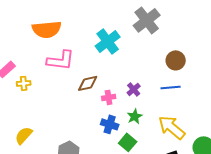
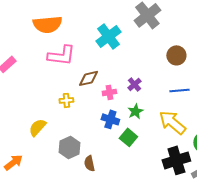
yellow cross: (24, 83) -> (66, 100), moved
blue line: (171, 87) -> (179, 90), moved
yellow semicircle: (24, 135) -> (37, 127), moved

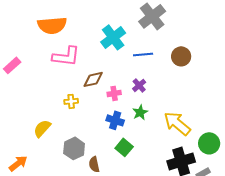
blue line: (179, 90) -> (143, 54), moved
green square: (128, 137) -> (124, 147), moved

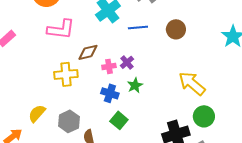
purple cross: (139, 85) -> (127, 62), moved
yellow cross: (71, 101) -> (66, 74), size x1.6
yellow arrow: (177, 123) -> (192, 83), moved
yellow semicircle: (42, 128) -> (37, 113), moved

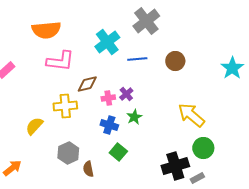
yellow semicircle: (37, 113) -> (34, 126), moved

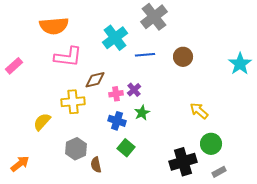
yellow arrow: (191, 115) -> (199, 111), size x0.7
gray rectangle: (197, 178) -> (219, 172), moved

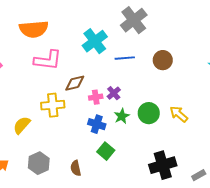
green circle: (211, 144) -> (149, 113), moved
gray hexagon: (76, 149) -> (39, 163), moved

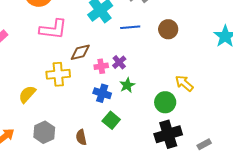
green circle: (149, 113) -> (165, 102), moved

